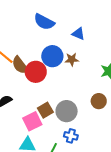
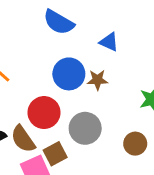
brown semicircle: (20, 65) -> (23, 139), moved
red circle: (36, 72) -> (44, 113), moved
gray circle: (67, 111) -> (85, 128), moved

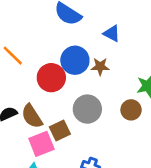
red circle: (44, 113) -> (51, 78), moved
brown circle: (135, 144) -> (131, 110), moved

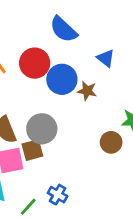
red circle: (51, 78) -> (35, 63), moved
gray circle: (87, 109) -> (42, 129), moved

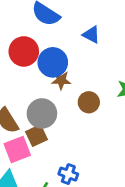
brown star: (87, 91) -> (61, 80), moved
brown circle: (111, 142) -> (89, 102), moved

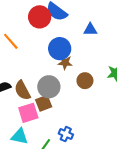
blue triangle: (91, 35) -> (90, 30), turned -32
red circle: (24, 51) -> (40, 17), moved

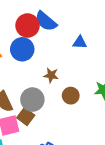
blue circle: (60, 49) -> (22, 49), moved
brown square: (44, 103) -> (26, 116), turned -35

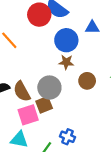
blue circle: (22, 49) -> (66, 40), moved
brown square: (26, 116) -> (44, 105), turned 35

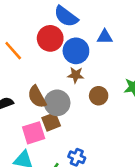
red circle: (39, 15) -> (50, 38), moved
brown semicircle: (22, 91) -> (37, 97), moved

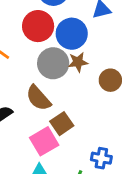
gray circle: (57, 103) -> (53, 63), moved

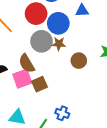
pink square: (44, 141) -> (22, 79), moved

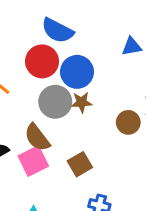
blue triangle: (82, 11) -> (132, 46), moved
brown circle: (79, 61) -> (128, 122), moved
brown square: (39, 84) -> (80, 164), moved

